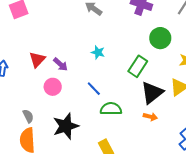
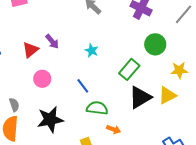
purple arrow: (61, 64) -> (52, 41), moved
orange arrow: (150, 117) -> (114, 129), moved

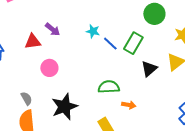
red triangle: (30, 50) -> (33, 42), turned 42
blue line: (83, 86) -> (110, 44), moved
black triangle: (140, 97) -> (149, 69), size x0.7

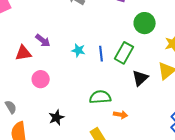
cyan star: (93, 31) -> (78, 50), moved
blue line: (110, 44) -> (101, 54), turned 42
gray semicircle: (26, 98) -> (11, 107), moved
black star: (65, 107) -> (56, 118), size x0.6

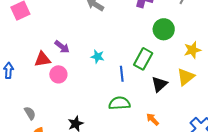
blue line: (101, 54) -> (122, 74), moved
pink circle: (41, 79) -> (58, 74), moved
orange arrow: (121, 115) -> (153, 119), moved, turned -144

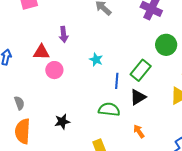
purple arrow: (62, 47) -> (64, 35), moved, turned 35
black triangle: (159, 84) -> (138, 97), moved

